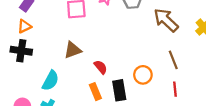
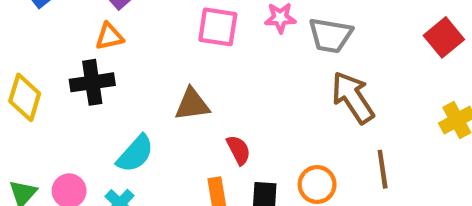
brown arrow: (166, 20) -> (353, 97), moved
black cross: (21, 51) -> (92, 82), turned -30

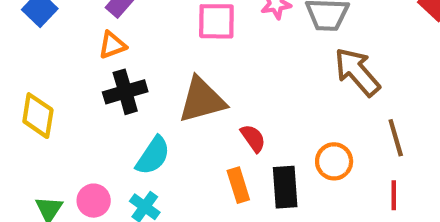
black cross: (92, 82) -> (125, 92), moved
brown triangle: (192, 104) -> (202, 100), size x1.4

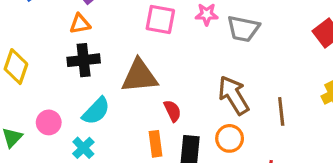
brown arrow: (357, 72) -> (234, 95), moved
brown line: (396, 138) -> (281, 111), moved
pink circle: (94, 201) -> (49, 122), moved

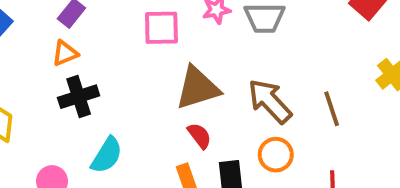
brown triangle: (139, 76) -> (198, 88), moved

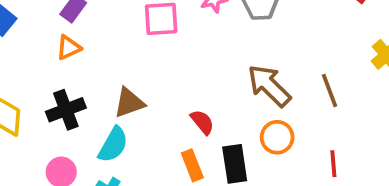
brown triangle: (198, 88) -> (129, 103), moved, size x0.7
black cross: (79, 97) -> (66, 110), moved

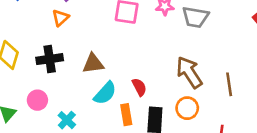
orange triangle: (69, 48) -> (60, 18), turned -30
cyan semicircle: (113, 145) -> (105, 93), moved

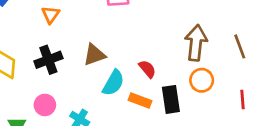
brown arrow: (189, 72) -> (196, 43), turned 52
orange rectangle: (126, 115) -> (140, 100), turned -48

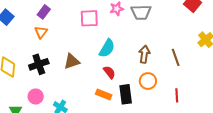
brown arrow: (196, 43) -> (144, 54), size x0.7
cyan semicircle: (113, 83) -> (107, 48), moved

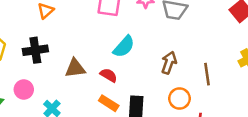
brown triangle: (72, 61) -> (75, 68), moved
red semicircle: (109, 72) -> (109, 75), moved, turned -32
orange circle: (148, 81) -> (179, 99), moved

